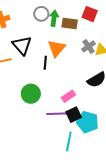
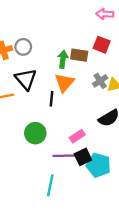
gray circle: (41, 14) -> (23, 47), moved
green arrow: (54, 18) -> (63, 59), moved
cyan line: (69, 141) -> (50, 185), moved

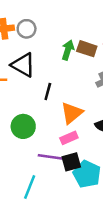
black triangle: (26, 79) -> (23, 65), turned -30
orange triangle: (64, 83) -> (72, 113), moved

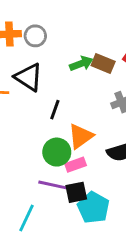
green arrow: (68, 50) -> (81, 64), turned 48
green circle: (23, 126) -> (57, 152), moved

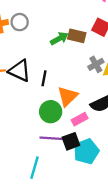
black triangle: (29, 77) -> (20, 71), moved
pink rectangle: (76, 165) -> (80, 119), moved
cyan pentagon: (93, 208) -> (86, 151), turned 30

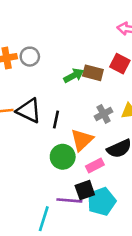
gray cross: (96, 64) -> (104, 114), moved
purple line: (51, 138) -> (69, 200), moved

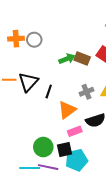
black triangle: (29, 111) -> (28, 82), turned 40
green circle: (63, 157) -> (43, 147), moved
purple line: (69, 200) -> (48, 167), moved
cyan line: (44, 219) -> (30, 168), turned 66

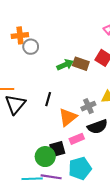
orange cross: (16, 39) -> (20, 35), moved
black triangle: (28, 82) -> (15, 104), moved
gray cross: (86, 92) -> (88, 106), moved
black square: (64, 150) -> (57, 149), moved

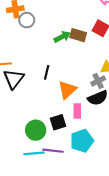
gray cross: (88, 106) -> (98, 81), moved
pink rectangle: (77, 139) -> (77, 111), turned -64
green circle: (45, 157) -> (36, 130), moved

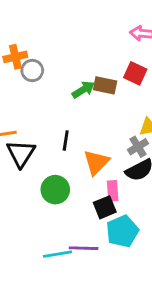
black square: (58, 122) -> (105, 207), moved
green circle: (36, 130) -> (55, 190), moved

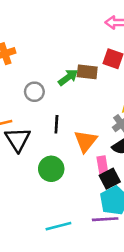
gray circle: (32, 71) -> (34, 92), moved
black square: (105, 207) -> (110, 179), moved
purple line: (84, 248) -> (105, 219), moved

